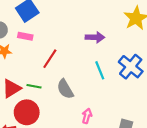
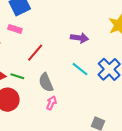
cyan line: (100, 70) -> (80, 69), turned -36
pink arrow: (87, 116) -> (51, 103), moved

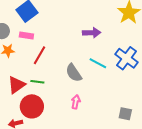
red line: (35, 53) -> (40, 55), moved
gray semicircle: (46, 82) -> (74, 73), moved

